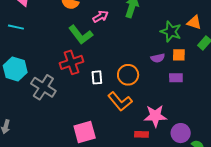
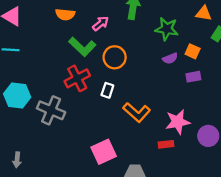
green star: (171, 32) -> (167, 29), moved
orange square: (179, 55) -> (193, 51), turned 32
orange circle: (128, 75) -> (115, 57), moved
white rectangle: (97, 77) -> (107, 90), turned 32

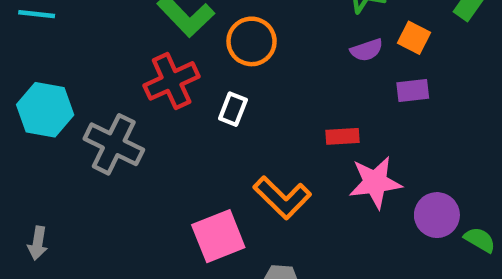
orange L-shape: (137, 112) -> (282, 198), moved
red rectangle: (166, 144) -> (342, 136), moved

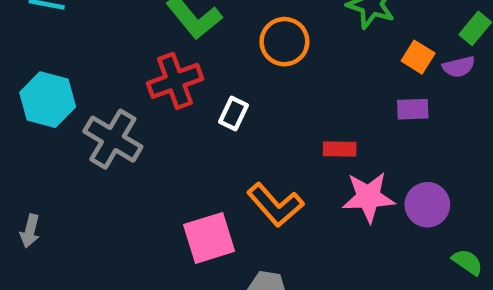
orange circle: (252, 41) -> (284, 42), moved
purple semicircle: (367, 50) -> (459, 67), moved
purple circle: (437, 215) -> (427, 205), moved

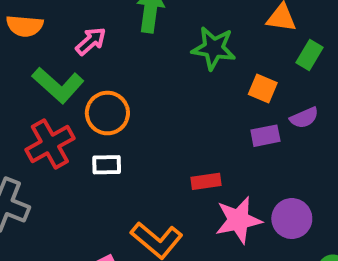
orange circle: (284, 42) -> (107, 113), moved
purple semicircle: (459, 67) -> (304, 118), moved
white rectangle: (234, 114) -> (107, 165), turned 72

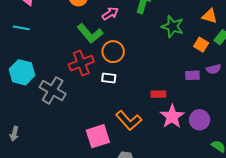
orange square: (263, 89) -> (201, 45), moved
pink star: (238, 220) -> (172, 116), turned -30

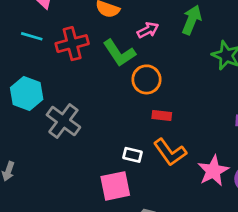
red cross: (81, 63) -> (72, 44), moved
white rectangle: (109, 78) -> (133, 155), moved
red rectangle: (158, 94) -> (162, 116), moved
orange L-shape: (129, 120) -> (170, 152), moved

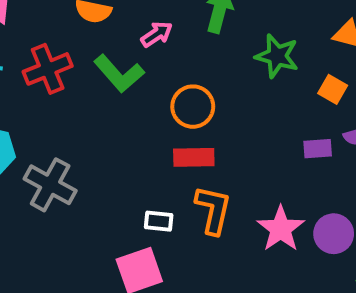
orange circle: (146, 79) -> (193, 107), moved
red rectangle: (162, 116) -> (194, 157), size x1.4
orange L-shape: (170, 152) -> (213, 210), turned -124

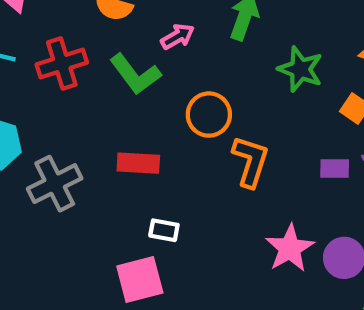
red rectangle: (194, 157) -> (138, 163), moved
gray cross: (50, 185) -> (55, 184), turned 30
orange L-shape: (213, 210) -> (250, 161), moved

